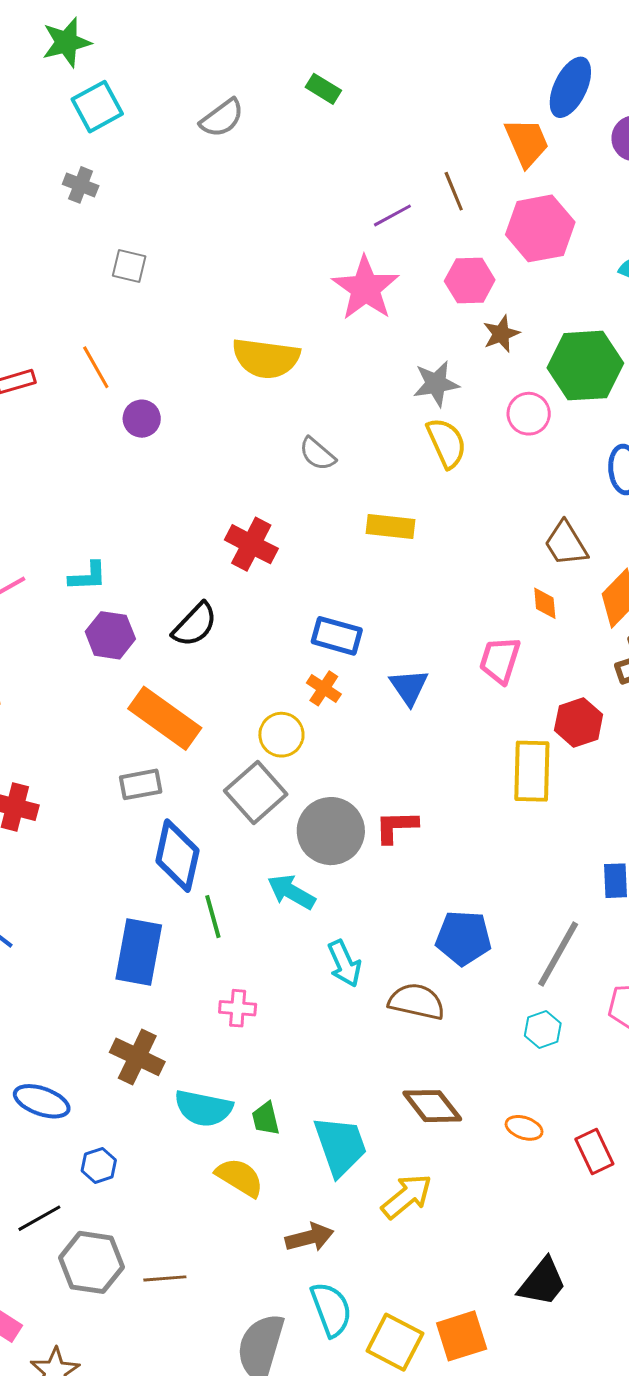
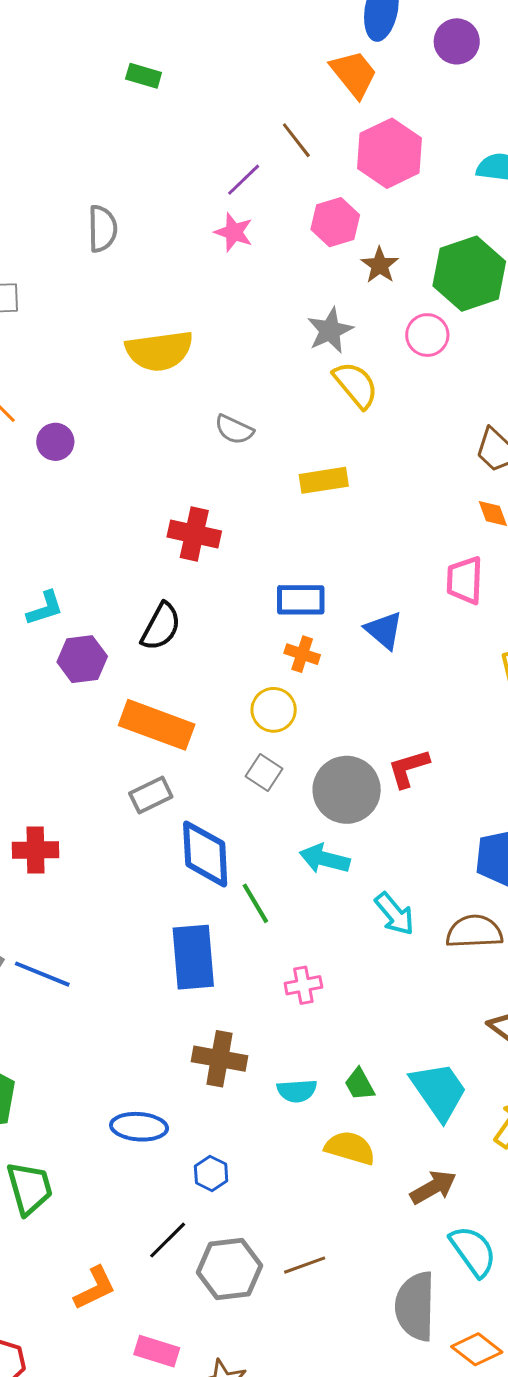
gray semicircle: (222, 118) -> (102, 229), moved, turned -39
pink star: (365, 288) -> (234, 232), moved, size x0.6
gray square: (256, 793) -> (264, 772), size x0.6
cyan semicircle: (203, 1108) -> (297, 1091), size x0.7

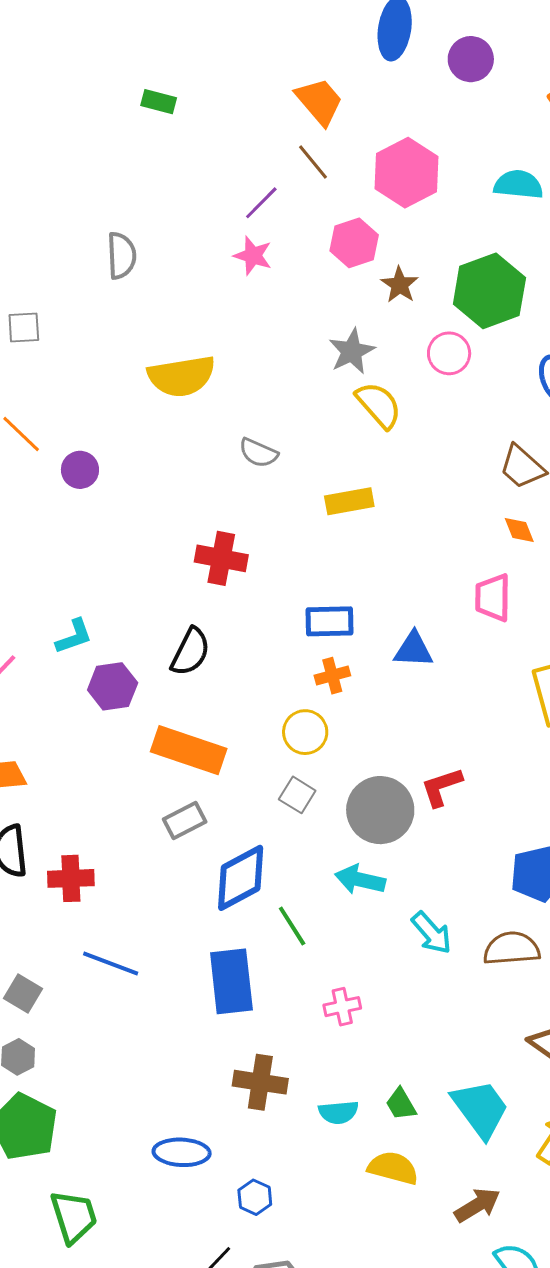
orange trapezoid: (354, 74) -> (319, 101), moved
blue triangle: (384, 630) -> (413, 650), turned -36
orange cross: (302, 654) -> (332, 676), turned -32
blue diamond: (205, 854) -> (241, 878), turned 66
blue line: (42, 974) -> (111, 964), moved

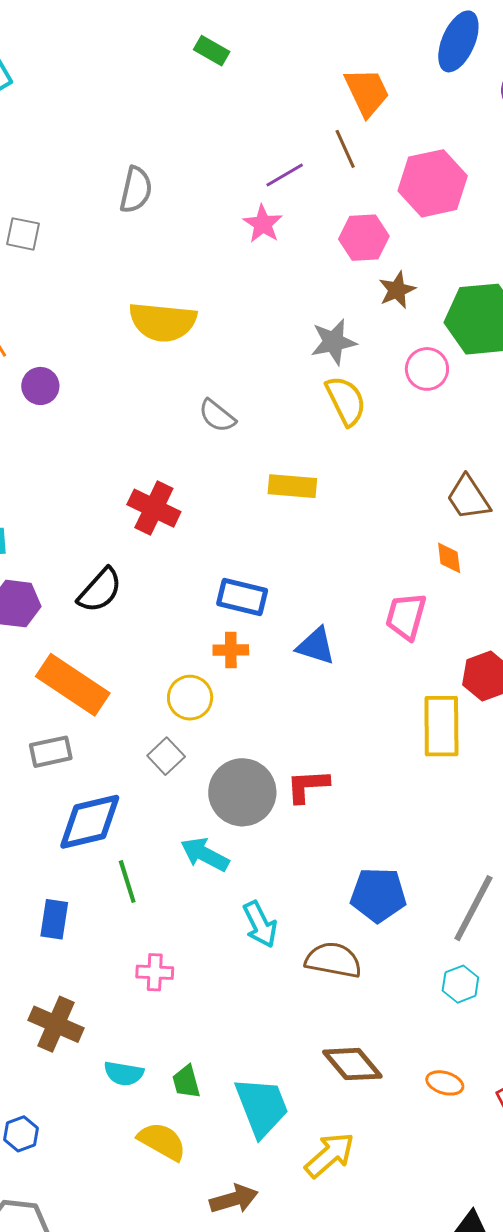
blue rectangle: (231, 981) -> (54, 919), size x0.6

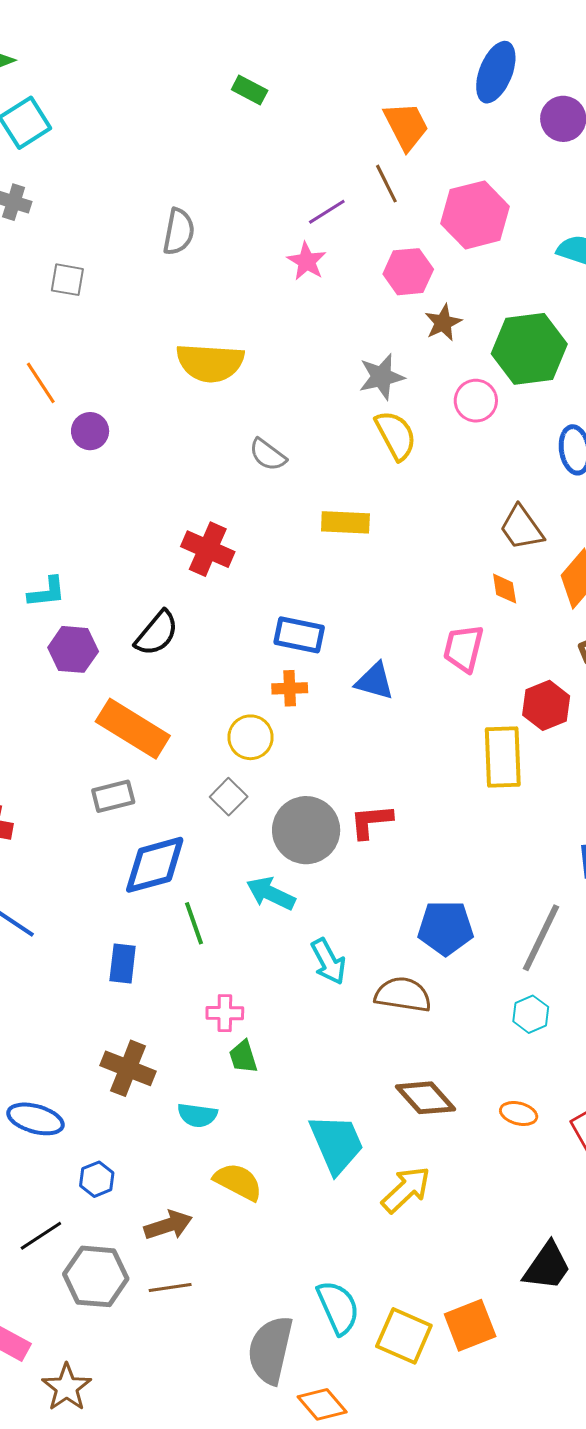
green trapezoid: (186, 1082) -> (243, 1057), moved
brown arrow: (234, 1199) -> (168, 1225), moved

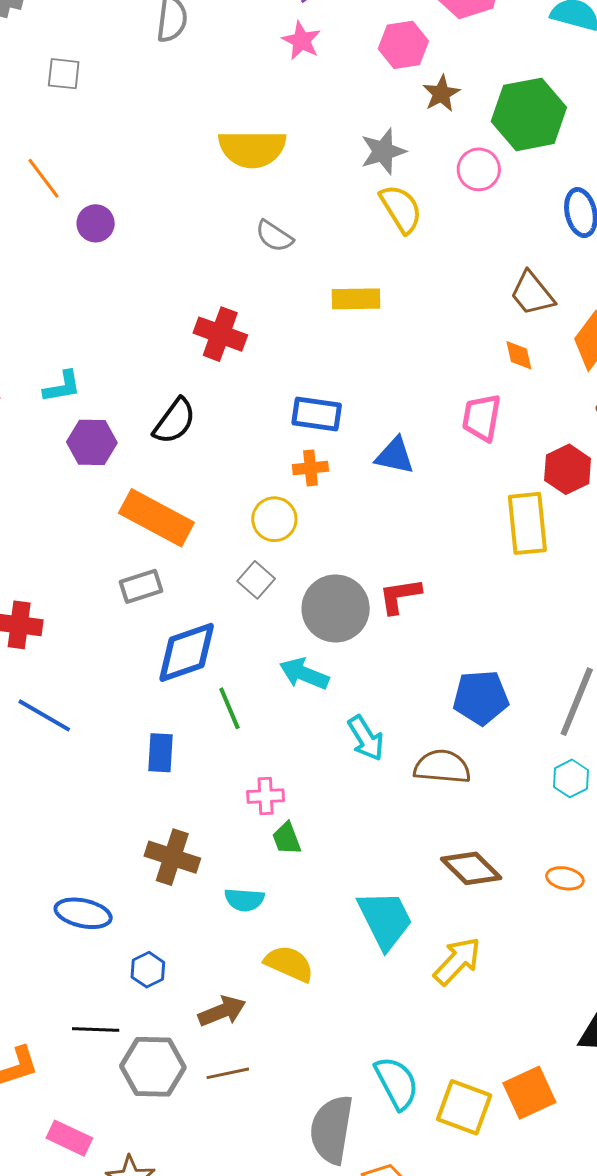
yellow semicircle: (210, 363) -> (252, 149), moved
black line: (41, 1236) -> (96, 1030), turned 39

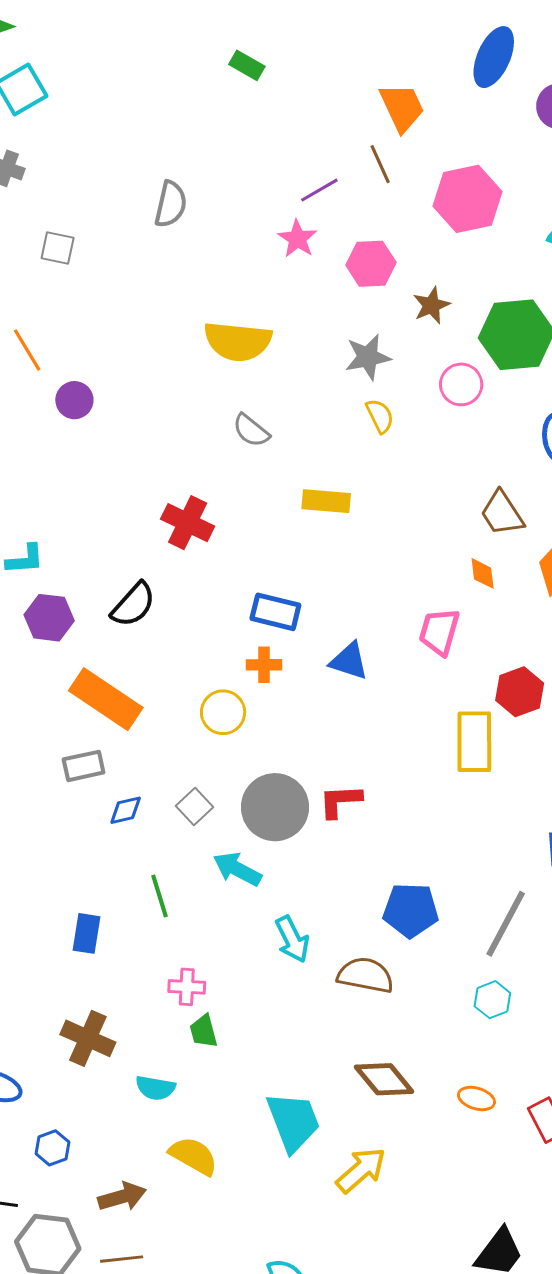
pink hexagon: (403, 45) -> (371, 264), moved
yellow semicircle: (401, 209) -> (380, 416), size x0.7
gray square: (256, 580) -> (194, 807), moved
blue diamond: (187, 652) -> (126, 810), moved, size x0.5

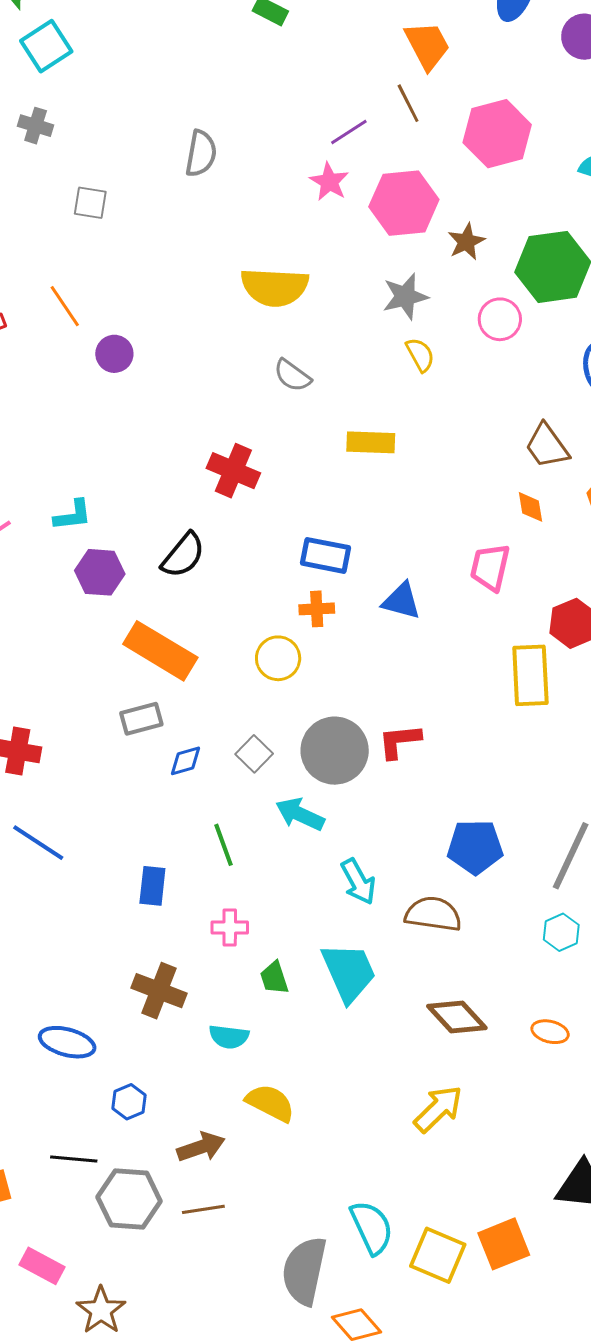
pink hexagon: (371, 264) -> (404, 203), size x1.4
pink cross: (187, 987) -> (230, 928), moved
cyan trapezoid: (293, 1122) -> (349, 972), moved

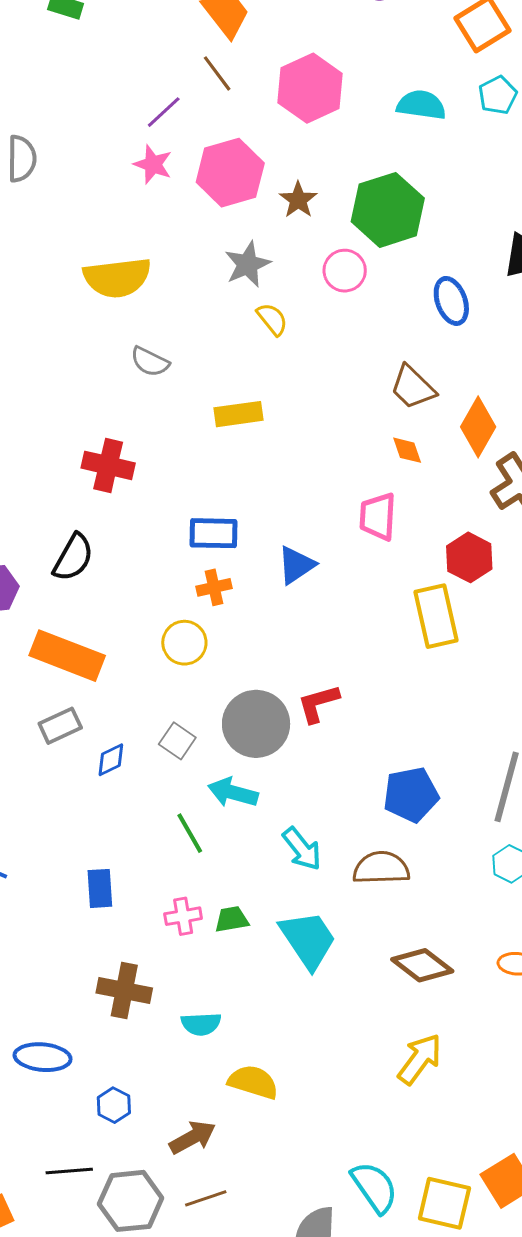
blue triangle: (401, 601) -> (296, 565), turned -39
green line: (224, 845) -> (190, 833), moved
green trapezoid: (274, 978) -> (232, 919), moved, turned 108

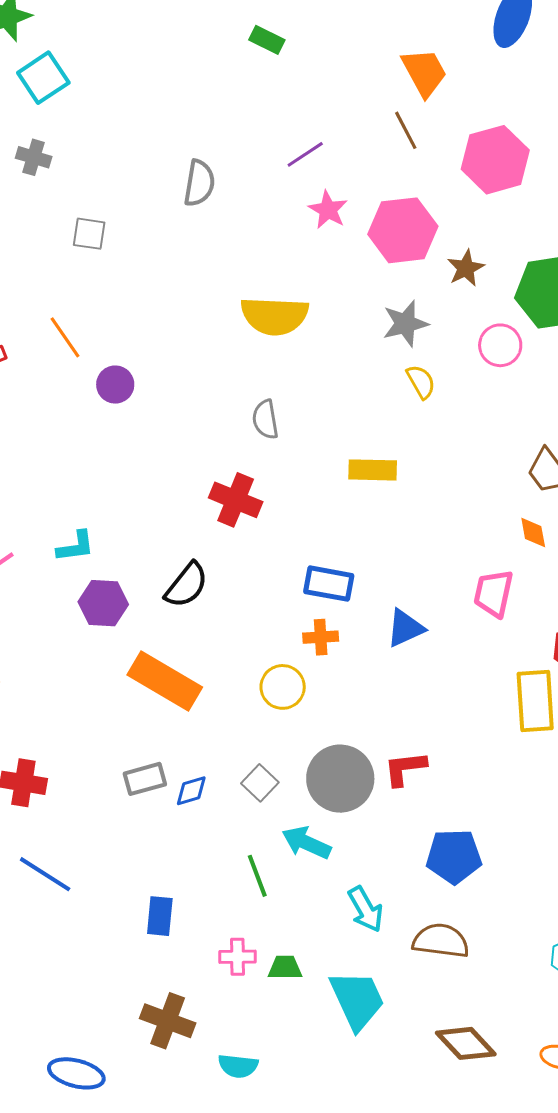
purple line: (164, 112) -> (305, 154), moved
gray semicircle: (150, 362) -> (265, 419), moved, turned 45
gray rectangle: (60, 726) -> (145, 779), moved
blue pentagon: (411, 795) -> (454, 856), moved

